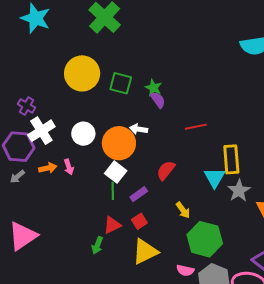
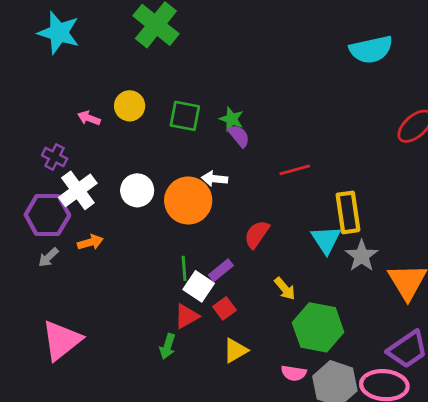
yellow circle: (82, 73) -> (130, 106), size x0.6
pink arrow: (69, 167) -> (89, 118), moved, turned 133
white square: (116, 172) -> (199, 286), moved
yellow triangle: (145, 252) -> (235, 350), size x0.7

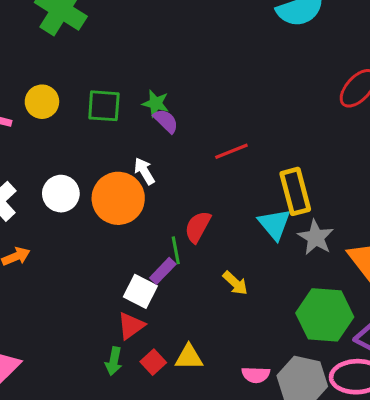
white arrow: (215, 179) -> (144, 171), turned 60
green line: (184, 268) -> (176, 250), moved
red square: (225, 308) -> (153, 362), moved
green hexagon: (318, 327) -> (325, 315), moved
yellow triangle: (235, 350) -> (189, 357), turned 36

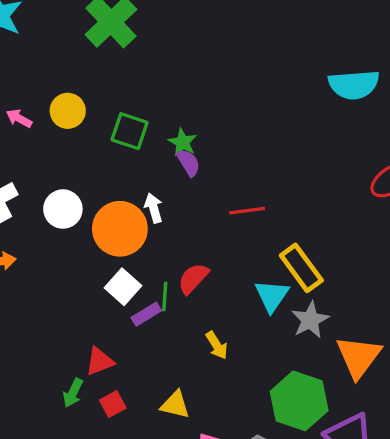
yellow rectangle: (295, 191) -> (301, 268), turned -36
white square: (140, 291) -> (123, 287), moved
yellow triangle: (189, 357) -> (175, 405), moved

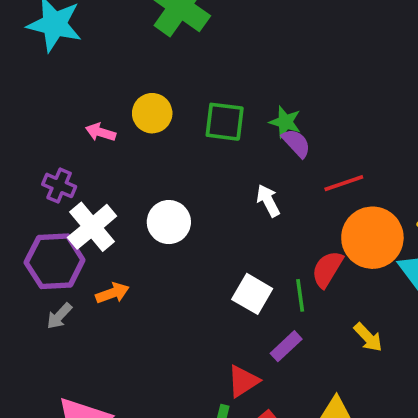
red line: (247, 211) -> (344, 183), moved
orange circle: (120, 229) -> (372, 238), moved
purple rectangle: (146, 314) -> (286, 346), moved

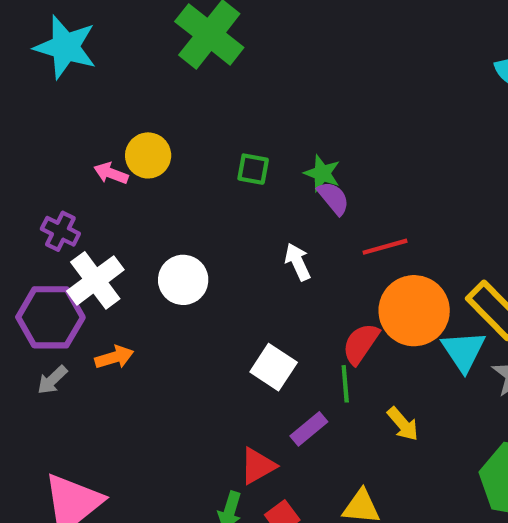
yellow circle: (152, 113) -> (148, 155), moved
green square: (225, 122) -> (253, 169), size x0.7
green line: (300, 295) -> (345, 384), moved

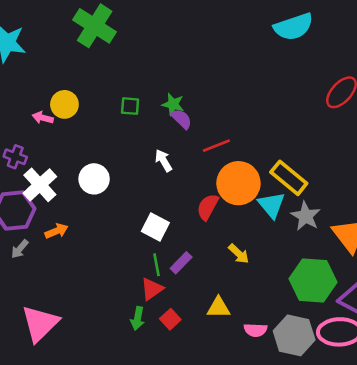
green line: (345, 384) -> (157, 265), moved

